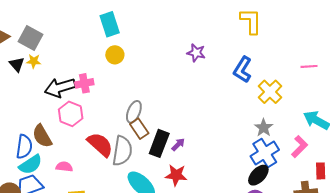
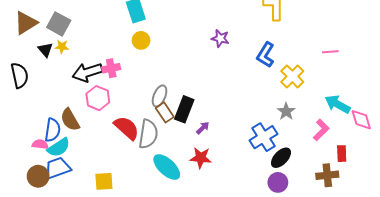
black rectangle: (159, 143) -> (184, 109), moved
blue cross: (265, 153) -> (263, 137), moved
pink semicircle: (64, 167) -> (40, 144), moved

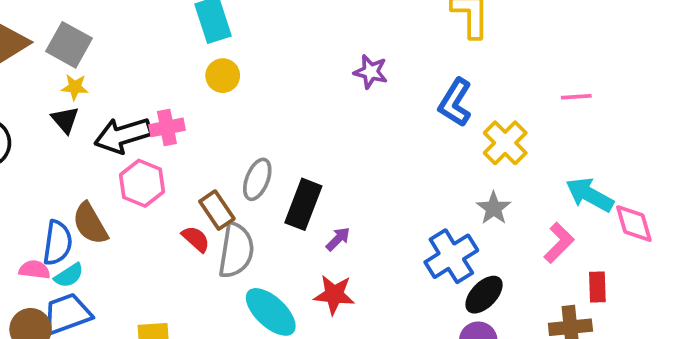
black triangle: (45, 50) -> (65, 120), moved
brown rectangle: (165, 112) -> (217, 210), moved
red semicircle: (127, 128) -> (196, 239), size x0.6
cyan semicircle: (59, 147) -> (69, 275), size x0.7

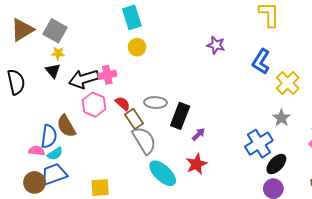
gray ellipse: (257, 179) -> (155, 103), turned 70
red semicircle: (196, 239) -> (123, 104), moved
gray semicircle: (236, 250) -> (144, 140), turned -40
red star: (334, 295) -> (196, 164), turned -30

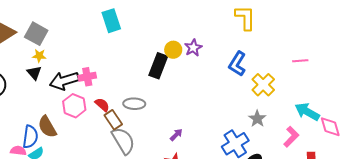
purple star: (216, 45) -> (193, 48), turned 30
yellow circle: (137, 47) -> (173, 50), moved
black rectangle: (180, 116) -> (158, 66), moved

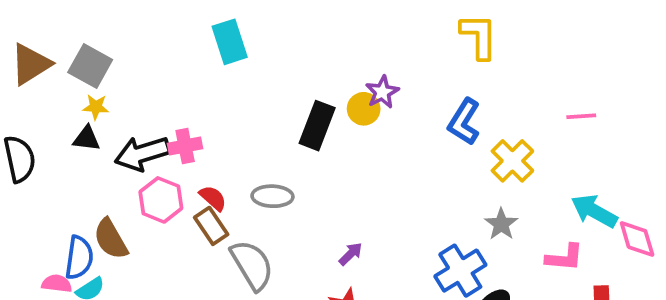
yellow circle: (173, 50) -> (364, 109), moved
black triangle: (34, 73) -> (86, 139), turned -42
brown rectangle: (113, 120) -> (211, 226), moved
pink L-shape: (291, 137) -> (565, 258), turned 50

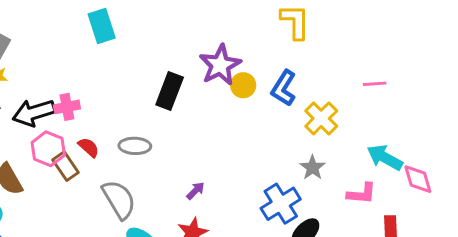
purple star: (382, 92) -> (220, 65), size x1.6
yellow circle: (364, 109) -> (243, 85), moved
brown rectangle: (211, 226) -> (66, 166), moved

